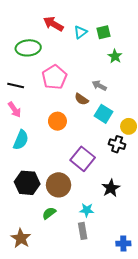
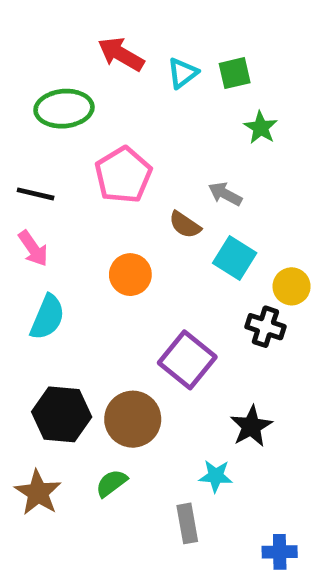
cyan star: (87, 210) -> (216, 476), moved
brown star: (21, 238) -> (38, 493), moved

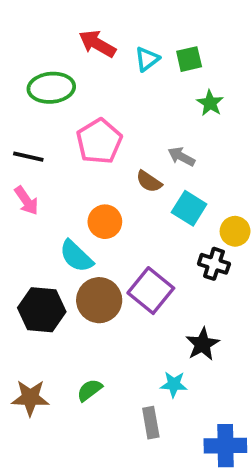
cyan semicircle: (47, 317) -> (76, 256), moved, turned 111
black hexagon: (62, 414) -> (42, 310), moved
brown circle: (133, 419) -> (99, 300), moved
brown star: (38, 493) -> (30, 398), turned -30
blue cross: (280, 552) -> (225, 446), size x1.5

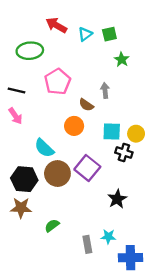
gray arrow: (181, 157) -> (105, 91), turned 56
cyan square: (189, 208) -> (112, 131), moved, turned -30
orange circle: (105, 222) -> (74, 126), moved
cyan star: (174, 384) -> (108, 237), moved
brown star: (30, 398) -> (21, 208), moved

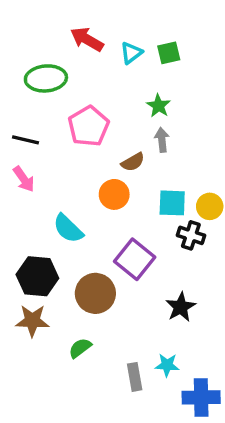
green star: (122, 60) -> (159, 106), moved
brown semicircle: (86, 105) -> (133, 162), turned -64
brown circle: (57, 174) -> (95, 293), moved

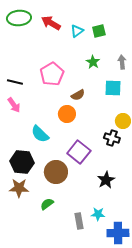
green ellipse: (46, 78) -> (19, 18), moved
gray arrow: (162, 140) -> (122, 62), moved
cyan square: (172, 203) -> (113, 88), moved

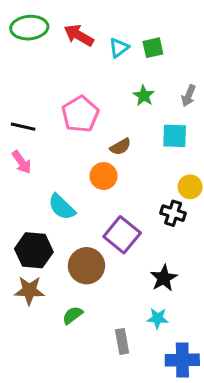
gray arrow: (122, 62) -> (189, 96), turned -152
cyan star: (98, 214) -> (158, 318), moved

